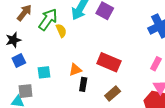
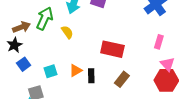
brown arrow: (24, 13) -> (21, 27), moved, turned 42
yellow semicircle: (61, 31) -> (67, 32), moved
orange triangle: (75, 70) -> (76, 70), moved

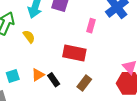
pink rectangle: (159, 42) -> (91, 26), moved
black rectangle: (91, 76) -> (54, 80), turned -32

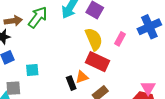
yellow semicircle: (29, 37) -> (94, 39), moved, size x1.6
orange triangle: (38, 75) -> (82, 77), moved

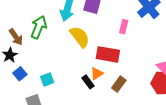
brown arrow: (13, 21) -> (16, 37), turned 78
yellow semicircle: (94, 39) -> (80, 37), moved

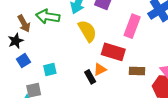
green arrow: (39, 27) -> (48, 17), turned -110
pink rectangle: (124, 27) -> (132, 26), size x1.6
brown rectangle: (119, 84) -> (137, 71), moved, turned 49

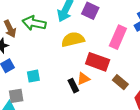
yellow semicircle: (87, 31) -> (73, 40), turned -75
brown rectangle: (137, 71) -> (120, 82), turned 35

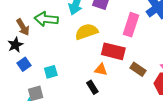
orange triangle: (83, 79) -> (101, 70), turned 40
black rectangle: (73, 86) -> (92, 87), moved

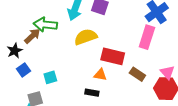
pink rectangle: (131, 25) -> (147, 37), moved
brown arrow: (23, 27) -> (32, 36), moved, turned -102
black rectangle: (92, 87) -> (92, 93), turned -48

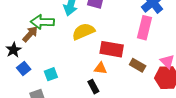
black rectangle: (92, 93) -> (93, 87), turned 56

